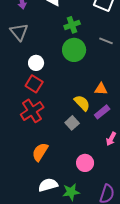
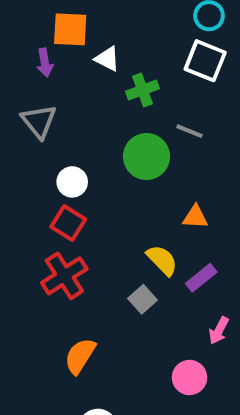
green cross: (72, 25) -> (143, 90), moved
gray line: (106, 41) -> (189, 131), moved
orange triangle: (101, 89) -> (195, 217), moved
pink circle: (85, 163) -> (189, 377), moved

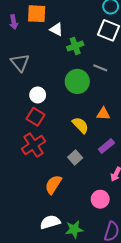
purple arrow: (45, 63) -> (14, 22), moved
yellow semicircle: (162, 260) -> (80, 125), moved
orange semicircle: (80, 356) -> (53, 185), moved

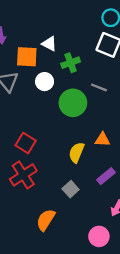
orange square: (37, 14) -> (27, 57), moved
white circle: (38, 95) -> (45, 82), moved
yellow semicircle: (80, 125) -> (76, 152), turned -114

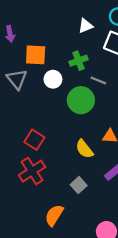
white triangle: (49, 44) -> (86, 26), moved, turned -49
gray line: (99, 87) -> (98, 80), moved
yellow semicircle: (76, 152) -> (84, 149), turned -60

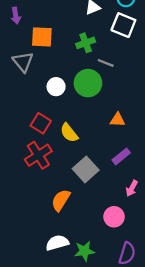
white circle: (53, 79) -> (56, 87), moved
yellow semicircle: (84, 149) -> (69, 133), moved
gray square: (79, 185) -> (86, 169), size x1.5

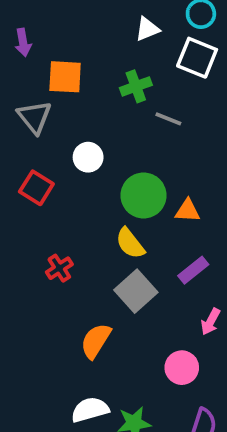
green circle: (88, 83) -> (144, 195), moved
red square: (41, 123) -> (36, 188), moved
yellow semicircle: (69, 133) -> (130, 243), moved
red cross: (38, 155) -> (59, 268), size x0.6

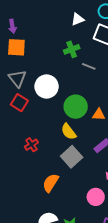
orange square: (65, 77) -> (16, 47), moved
gray triangle: (34, 117) -> (17, 78), moved
white circle: (88, 157) -> (47, 87), size x1.5

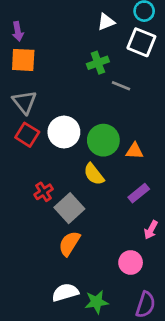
white circle: (47, 87) -> (64, 132), moved
gray square: (72, 157) -> (69, 208), moved

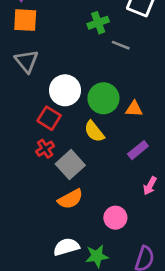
red square: (27, 135) -> (49, 118), moved
orange semicircle: (69, 243) -> (70, 199), turned -150
pink circle: (131, 262) -> (115, 218), moved

